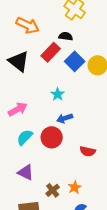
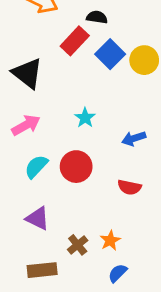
black triangle: (19, 61) -> (27, 73), moved
cyan star: (58, 94) -> (85, 118), moved
blue arrow: (65, 118) -> (134, 138), moved

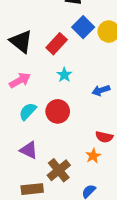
red rectangle: (75, 41) -> (57, 44), moved
red semicircle: (129, 187) -> (104, 137), moved
orange star: (110, 241) -> (93, 156), moved
brown cross: (78, 245) -> (59, 170), size x1.5

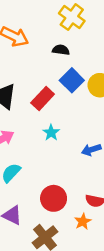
red circle: (58, 111) -> (54, 198), moved

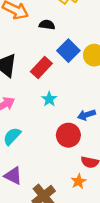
black semicircle: (61, 50) -> (47, 25), moved
red circle: (54, 198) -> (68, 135), moved

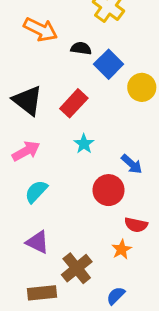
blue square: (68, 51) -> (109, 64), moved
blue arrow: (86, 115) -> (132, 164), turned -120

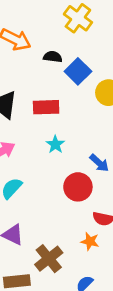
red rectangle: (74, 103) -> (46, 107), turned 45
orange star: (122, 249) -> (90, 241), turned -30

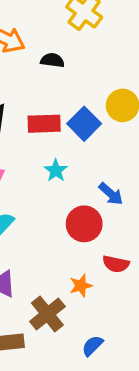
blue square: (78, 71) -> (84, 124), moved
orange star: (90, 241) -> (81, 286), moved, turned -30

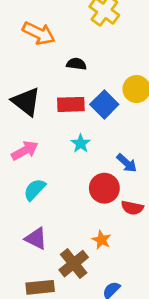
black semicircle: (52, 60) -> (76, 64), moved
red semicircle: (116, 264) -> (132, 208), moved
orange star: (81, 286) -> (102, 240), turned -30

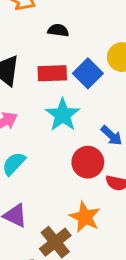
cyan star: (81, 143) -> (63, 115), size x1.6
orange star: (102, 240) -> (85, 217), size x1.5

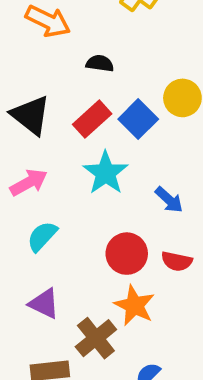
red rectangle: (52, 73) -> (92, 119), turned -40
red circle: (88, 162) -> (127, 254), moved

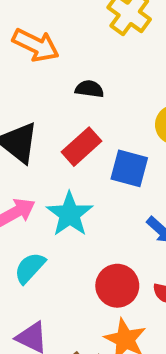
blue square: (138, 119) -> (129, 168), moved, turned -30
cyan star: (106, 173) -> (70, 214), moved

